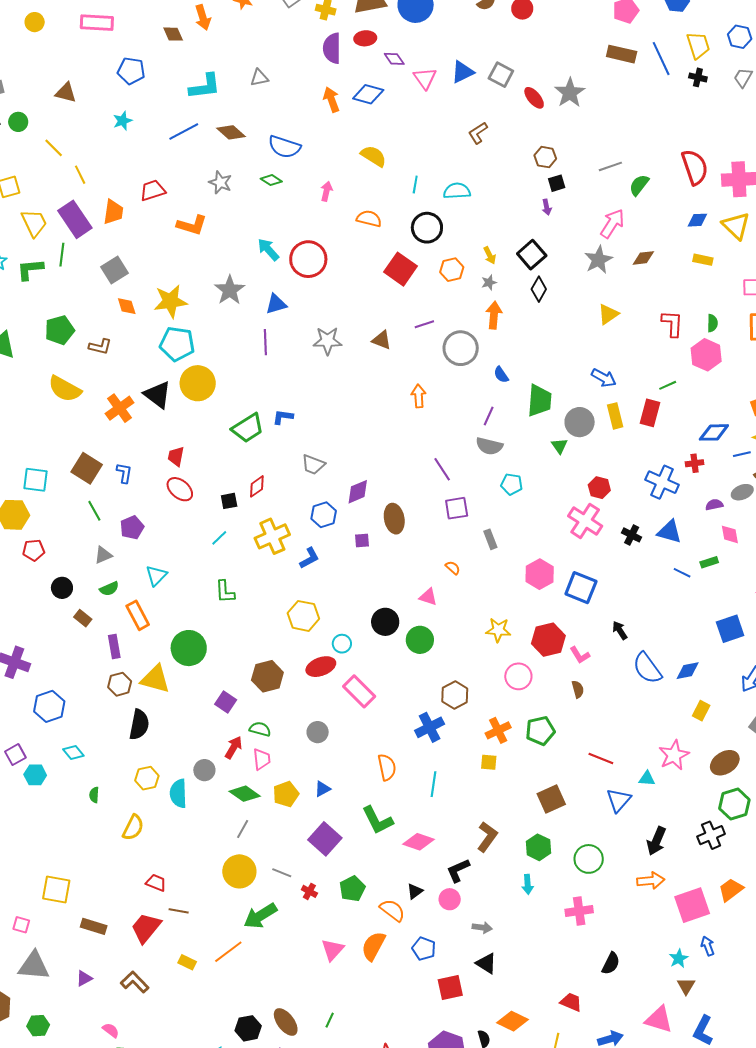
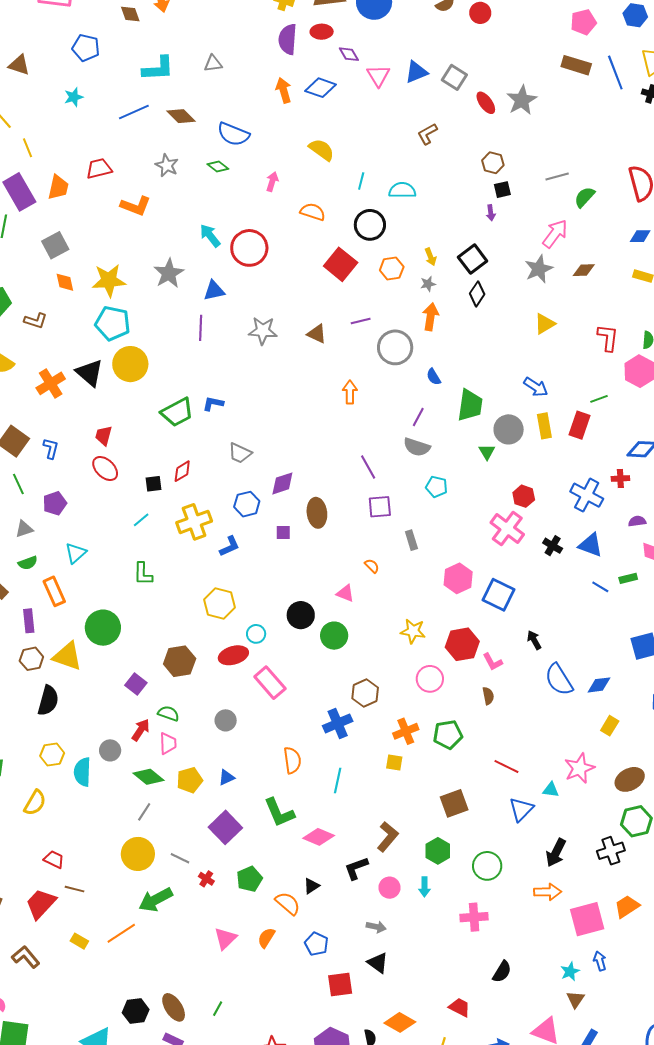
pink circle: (450, 899) -> (390, 888), moved
orange semicircle: (373, 946) -> (266, 938), size x0.7

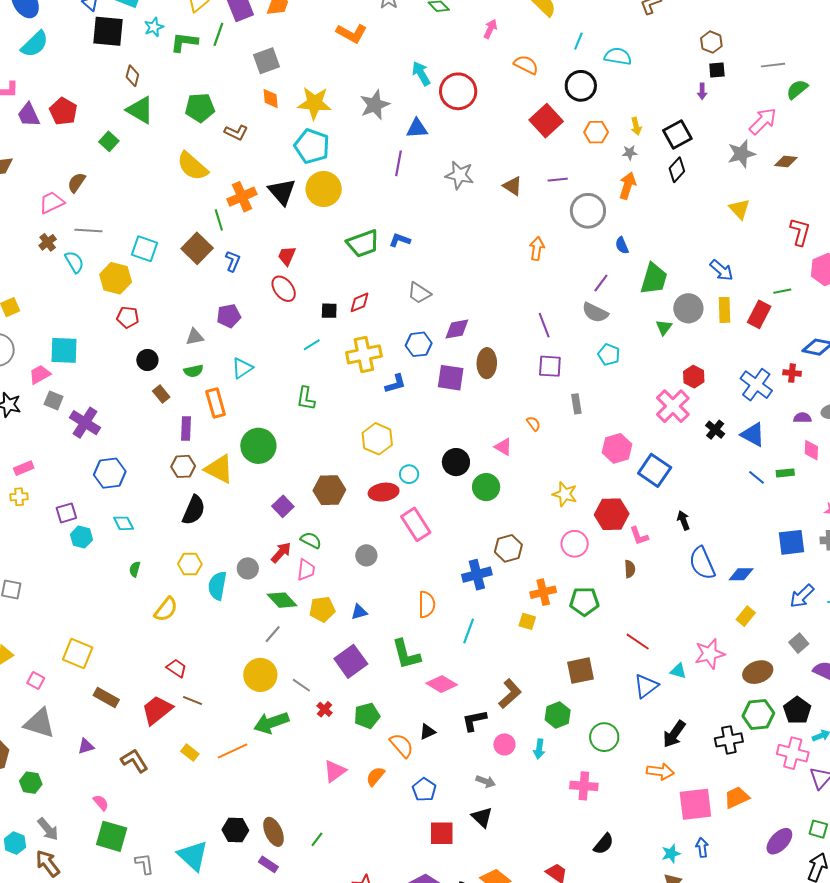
yellow triangle: (545, 324) -> (739, 209), turned -50
green line: (18, 484) -> (219, 220), moved
purple square: (283, 532) -> (451, 378), size x1.8

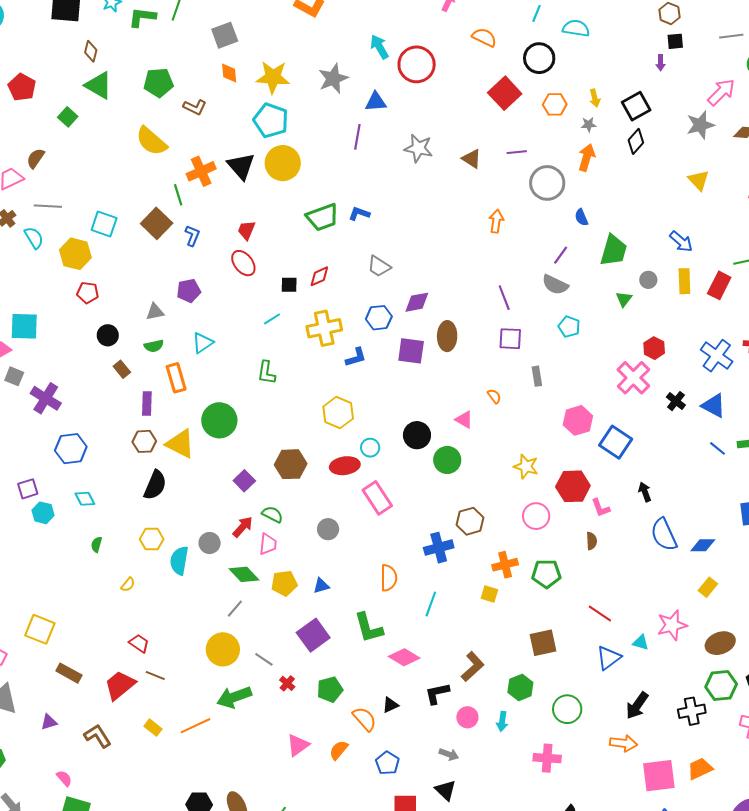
gray circle: (688, 308) -> (648, 280), size x0.6
yellow semicircle: (166, 609) -> (128, 585), size x0.6

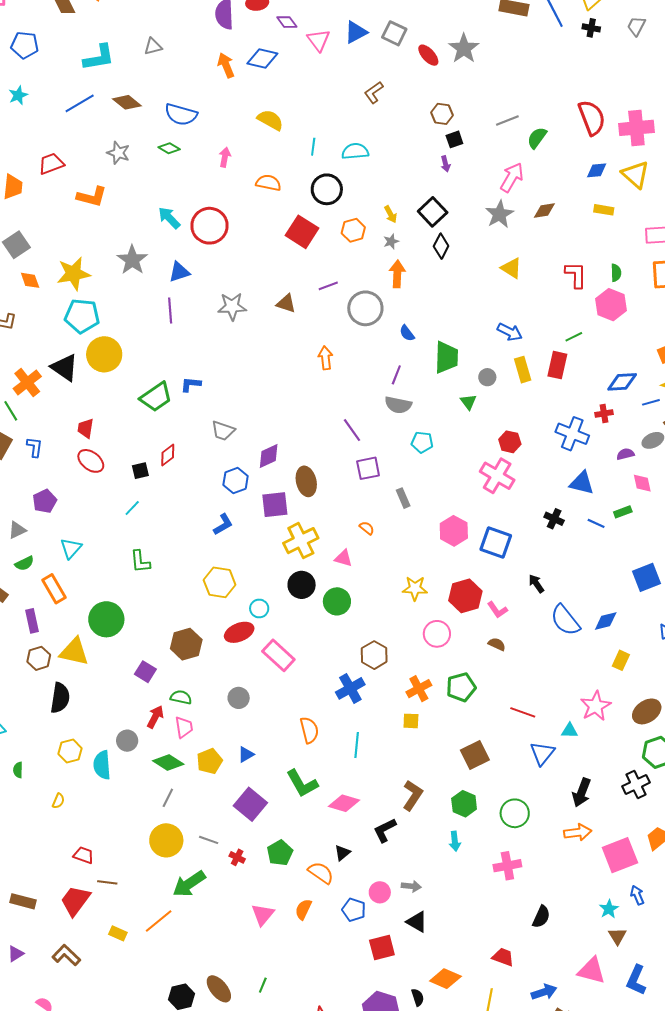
yellow cross: (324, 328) -> (301, 541), moved
black cross: (676, 401) -> (554, 519), moved
brown semicircle: (592, 541) -> (497, 644), turned -48
pink circle: (467, 717) -> (380, 892), moved

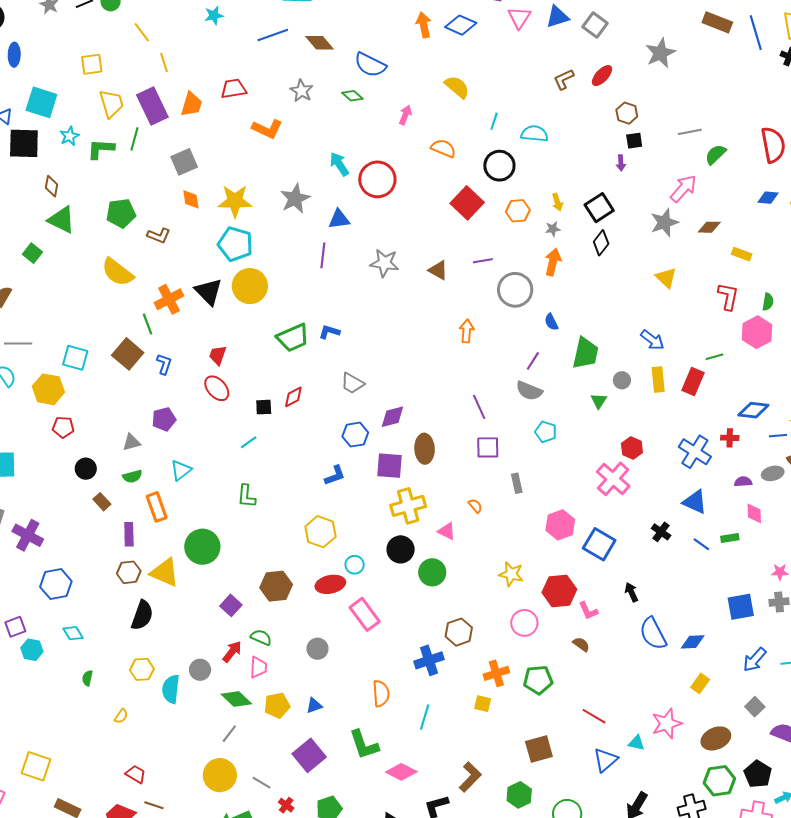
red ellipse: (428, 55) -> (602, 76), moved, turned 75
yellow rectangle: (604, 210) -> (742, 254), moved

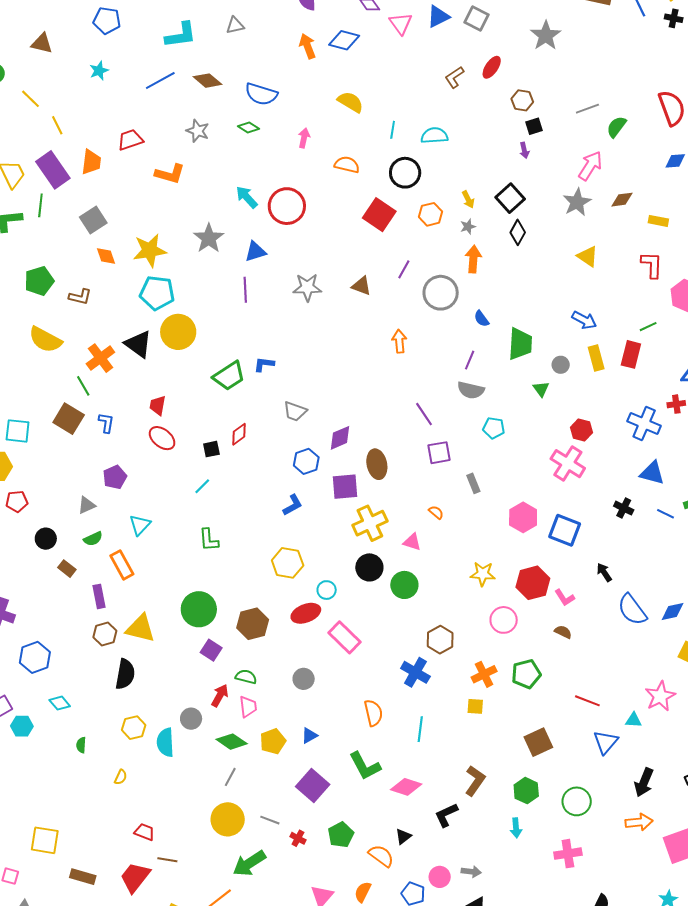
purple line: (483, 261) -> (404, 269), turned -42
green circle: (202, 547) -> (199, 609), moved
blue cross: (429, 660) -> (415, 672), turned -32

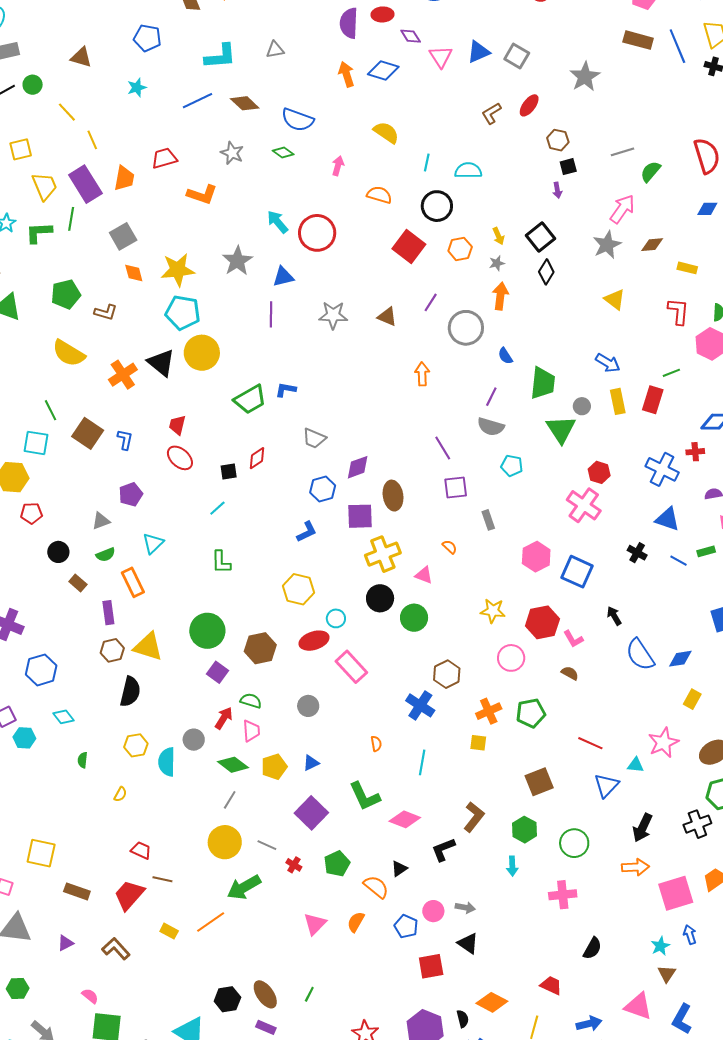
green line: (83, 386) -> (50, 410), moved
green triangle: (541, 389) -> (561, 429), size x1.8
orange semicircle: (373, 713) -> (376, 744), size x0.6

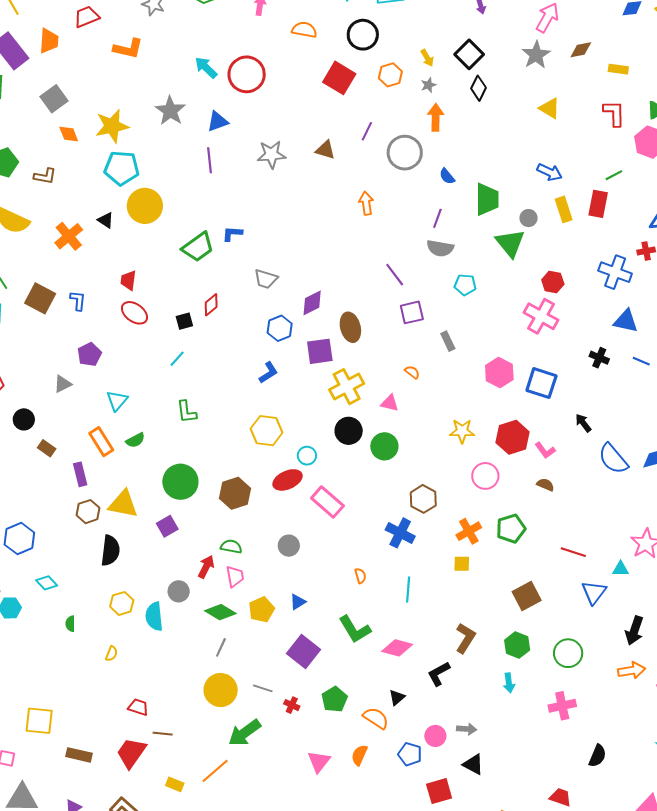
black triangle: (161, 363) -> (106, 220), size x0.6
green semicircle: (106, 555) -> (135, 440), moved
purple square: (217, 672) -> (167, 526), moved, turned 30

